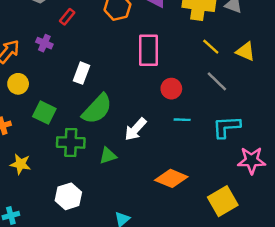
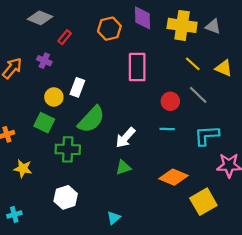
yellow circle: (18, 84) -> (54, 97), moved
red circle: (171, 89) -> (170, 101), moved
green triangle: (108, 156) -> (123, 167), moved
orange diamond: (171, 178) -> (174, 177), moved

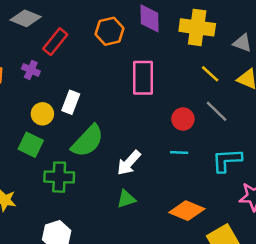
gray triangle: (213, 26) -> (242, 43), moved
red rectangle: (65, 37) -> (55, 42), size x1.5

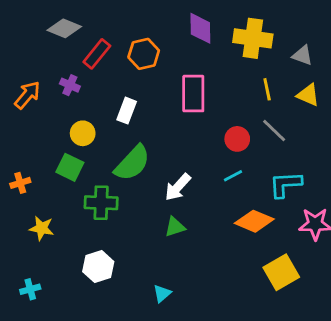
orange hexagon: (109, 31) -> (144, 54), moved
yellow line: (210, 74) -> (267, 89), turned 36
white rectangle: (71, 102) -> (127, 111), moved
cyan line: (179, 153) -> (233, 176), turned -30
orange diamond: (187, 211) -> (254, 221), moved

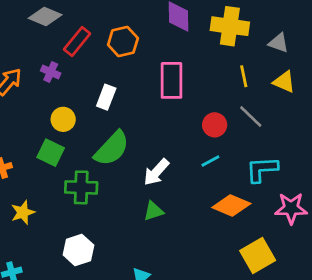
yellow star: (42, 228) -> (23, 212), turned -30

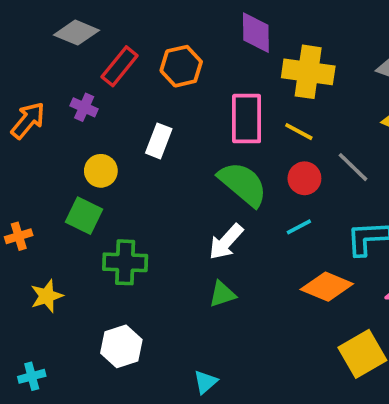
yellow cross: (230, 26) -> (308, 72), moved
yellow line: (244, 76) -> (299, 132), moved, turned -50
green semicircle: (112, 149) -> (243, 184), moved, turned -93

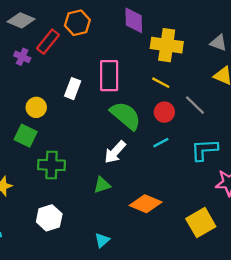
orange hexagon: (181, 66) -> (77, 23), moved
purple cross: (84, 107) -> (22, 57), moved
pink rectangle: (247, 119) -> (109, 76), moved
orange diamond: (327, 287) -> (146, 204), moved
green triangle: (222, 294) -> (102, 185), moved

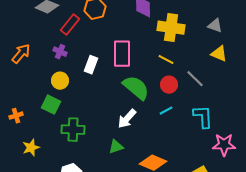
purple cross: (22, 57) -> (60, 52), moved
cyan L-shape: (204, 150) -> (203, 117), turned 90

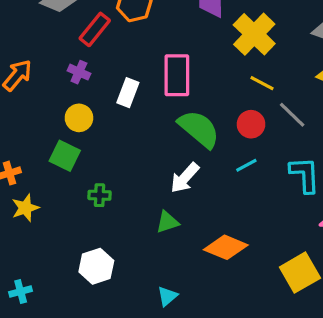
yellow cross: (171, 28) -> (254, 34), turned 36
yellow line: (166, 60) -> (262, 83), moved
green cross: (73, 130) -> (99, 195), size x0.6
yellow star: (31, 148) -> (25, 208), moved

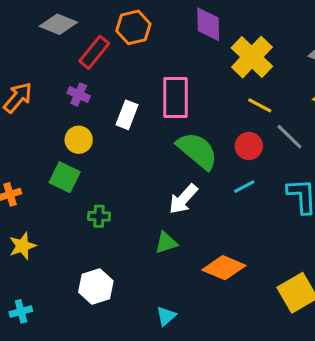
yellow star: (25, 208) -> (22, 246), moved

